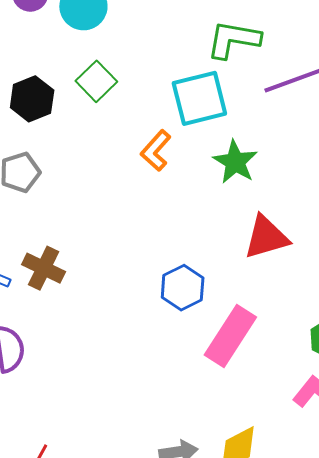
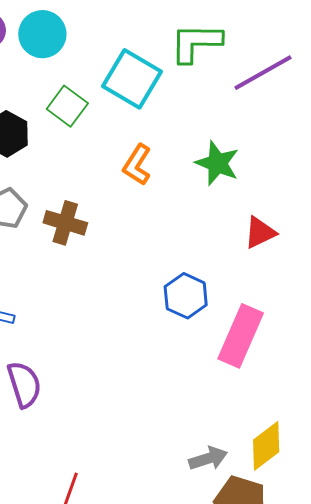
cyan square: (199, 98) -> (132, 79), moved, turned -36
red triangle: (266, 237) -> (260, 233), size x0.7
brown cross: (44, 268) -> (65, 223), moved

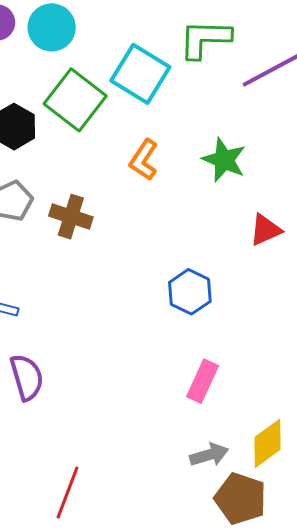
green square: (67, 106) -> (75, 100), size x1.5
pink rectangle: (241, 336) -> (203, 381), moved, size x0.7

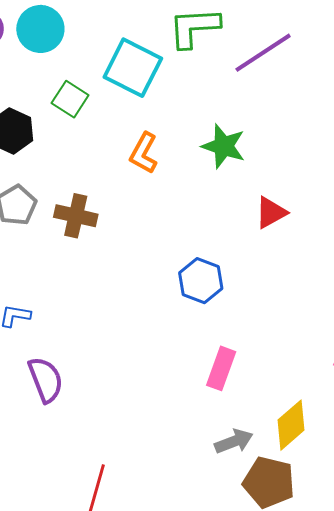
green square: (75, 100) -> (70, 99), size x0.6

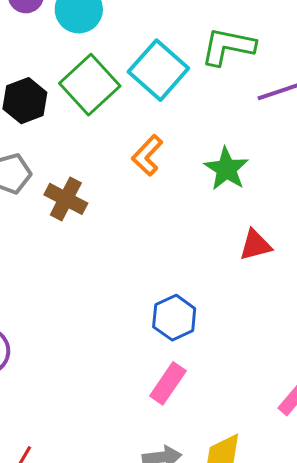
green square: (70, 99) -> (90, 85), size x1.6
blue hexagon: (201, 281) -> (174, 318), moved

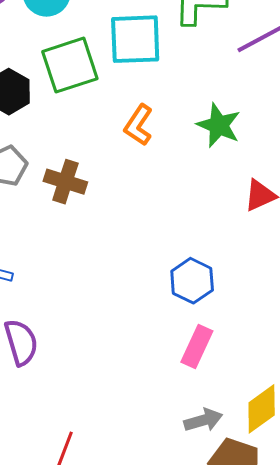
cyan square: (158, 70) -> (135, 39), turned -34
green square: (90, 85) -> (70, 65), turned 34

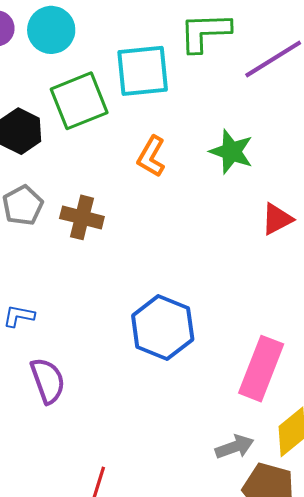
blue hexagon: (192, 281) -> (163, 328), moved, size x1.4
pink rectangle: (197, 346) -> (261, 369), moved, size x1.5

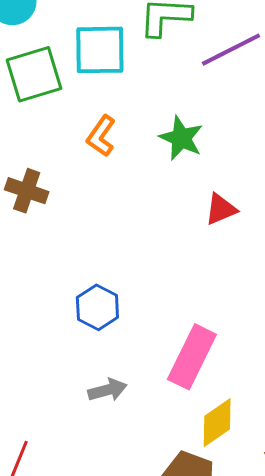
blue hexagon: (163, 328) -> (97, 307), size x0.7
gray arrow: (235, 447) -> (107, 390), moved

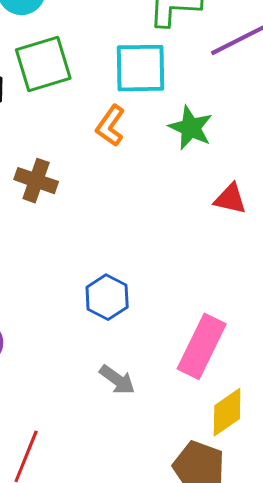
cyan square: (100, 50) -> (141, 68), moved
red triangle: (221, 209) -> (230, 199), turned 36
gray arrow: (107, 390) -> (117, 380), turned 51

